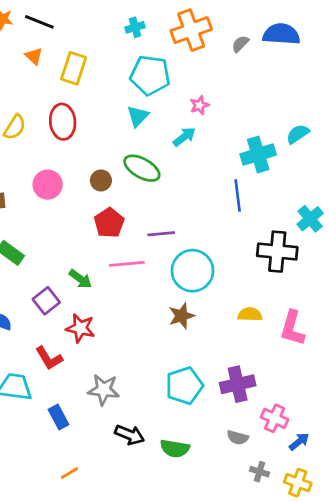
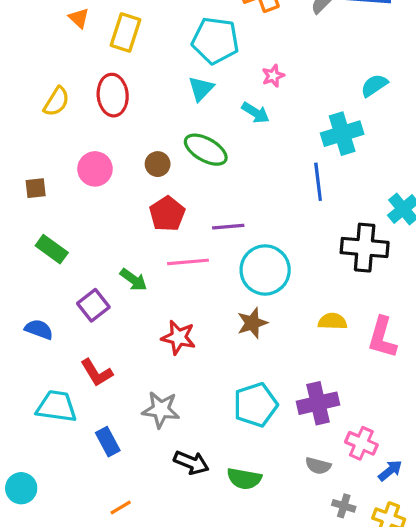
cyan semicircle: (298, 134) -> (374, 85), moved
cyan arrow: (184, 137) -> (255, 113), turned 70
red star: (80, 328) -> (178, 337), moved

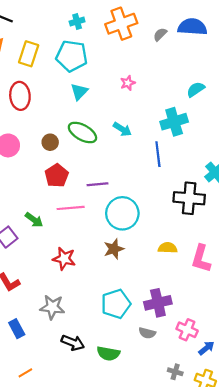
cyan pentagon: (215, 41) -> (72, 56), moved
cyan arrow: (255, 113) -> (122, 129), moved
gray semicircle: (318, 466) -> (147, 333), moved

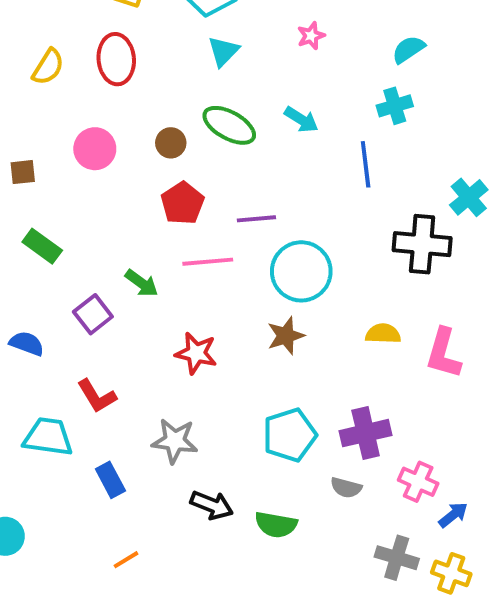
cyan semicircle: (196, 89) -> (408, 49), moved
cyan cross: (174, 122) -> (395, 106), size x0.7
gray cross: (175, 372) -> (397, 558), size x1.5

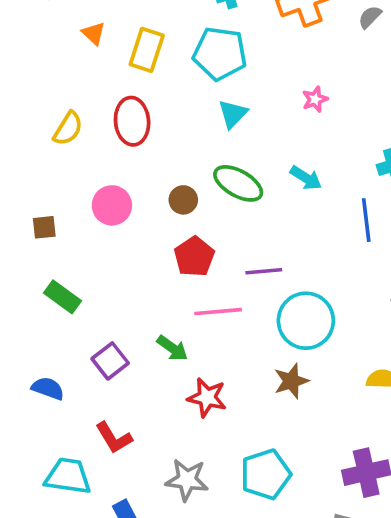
green arrow: (142, 283) -> (172, 348), moved
cyan pentagon: (290, 435) -> (266, 474), moved

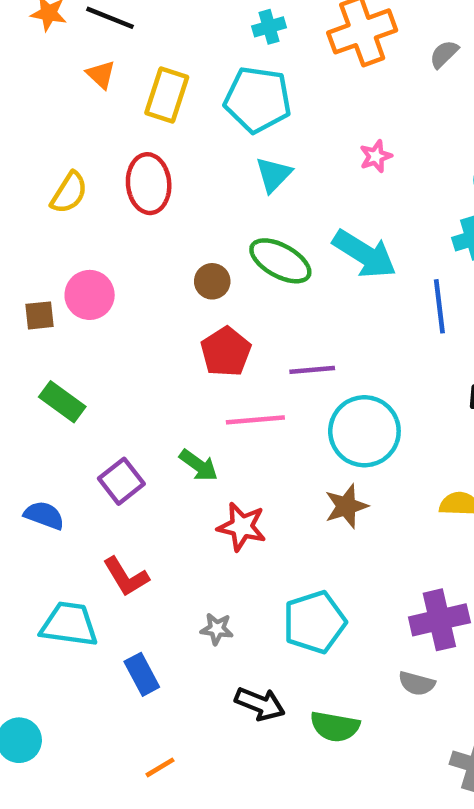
cyan arrow: (306, 178) -> (364, 254), size x1.6
pink circle: (112, 205) -> (90, 295), moved
gray star: (187, 480) -> (217, 629), size x0.6

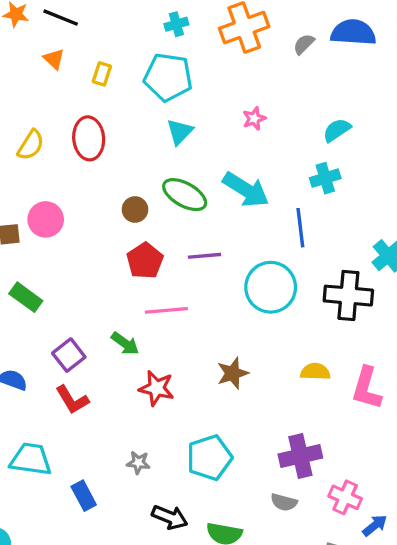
yellow rectangle: (167, 95) -> (102, 74), size x0.6
purple line: (312, 370) -> (204, 256), moved
cyan circle: (364, 431) -> (271, 287), moved
red L-shape: (126, 577) -> (72, 400), moved

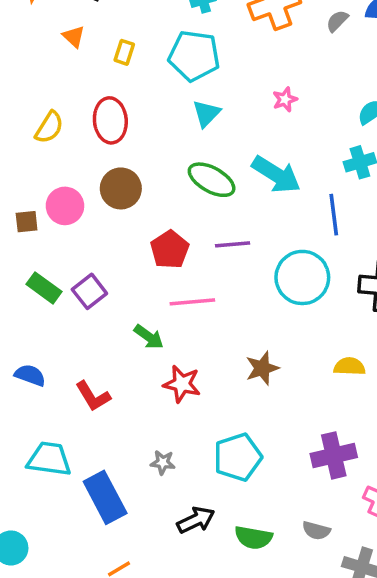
brown circle: (135, 209) -> (121, 188), moved, size x1.5
purple square: (69, 355) -> (89, 291), moved
blue rectangle: (84, 496) -> (105, 497), size x1.6
gray semicircle: (284, 502) -> (316, 531), moved
black arrow: (170, 517) -> (196, 520), turned -48

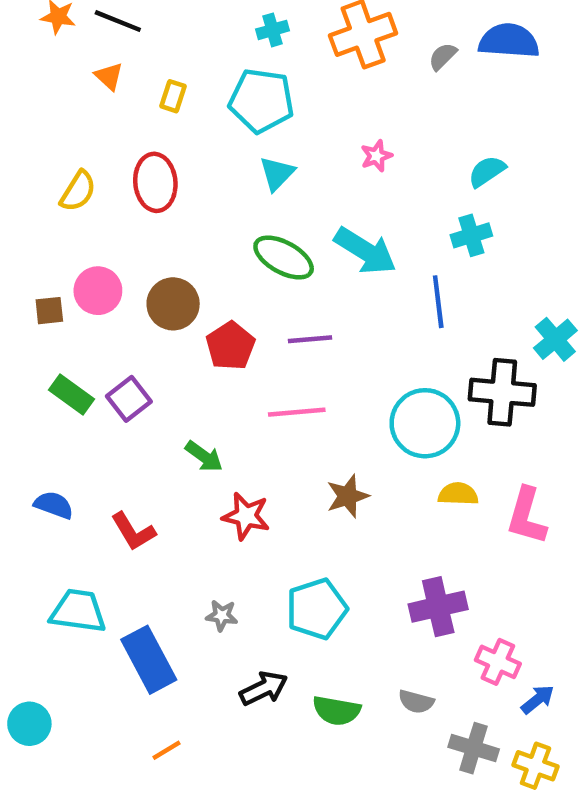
brown circle: (121, 188) -> (173, 304), moved
cyan circle: (302, 277) -> (425, 423), moved
pink line: (192, 302) -> (297, 412), moved

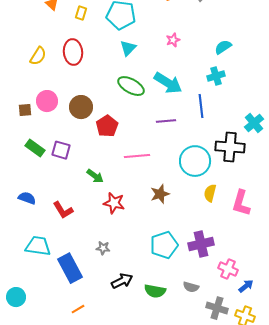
purple line: (310, 339) -> (166, 121), moved
purple square: (129, 399) -> (61, 150), turned -36
yellow semicircle: (458, 494) -> (210, 193), turned -78
cyan pentagon: (317, 609) -> (164, 245), moved

